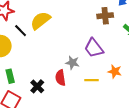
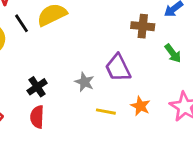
red semicircle: (60, 78) -> (37, 117), moved
black cross: (37, 86) -> (37, 87), moved

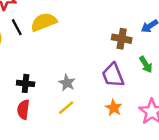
purple trapezoid: (118, 68) -> (113, 75), moved
black cross: (37, 87) -> (26, 83), turned 35
yellow line: (106, 112) -> (66, 108), moved, turned -56

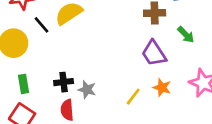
gray star: (67, 83) -> (87, 90), moved
yellow line: (66, 108) -> (133, 97), moved

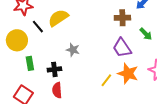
green rectangle: (23, 84) -> (30, 63), moved
orange star: (162, 88) -> (128, 73), size x1.5
gray star: (87, 90) -> (73, 50), moved

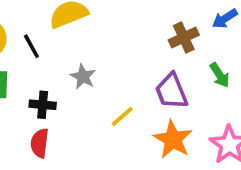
brown cross: (122, 18) -> (184, 37), turned -35
black line: (38, 27) -> (31, 46), moved
yellow line: (106, 80) -> (122, 116), moved

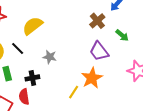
yellow line: (122, 116) -> (74, 92), moved
orange star: (173, 139) -> (92, 78), moved, turned 30
red semicircle: (40, 143) -> (24, 97), moved

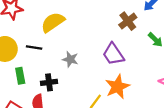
black line: (18, 49) -> (34, 47), turned -40
purple trapezoid: (99, 51) -> (113, 54), moved

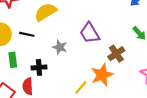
brown cross: (128, 21) -> (116, 54), moved
purple trapezoid: (113, 54) -> (90, 33), moved

